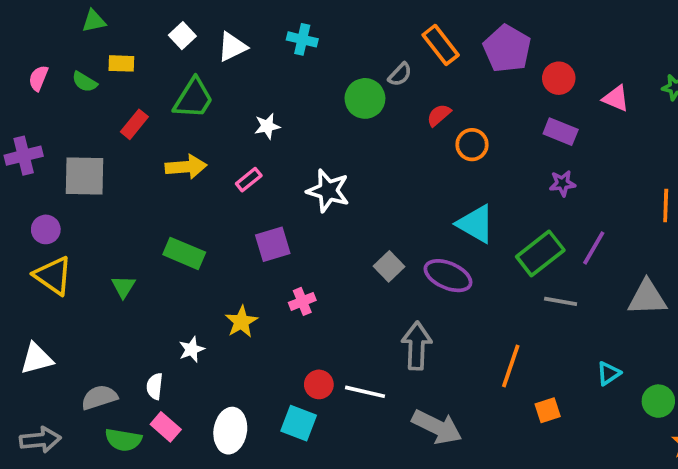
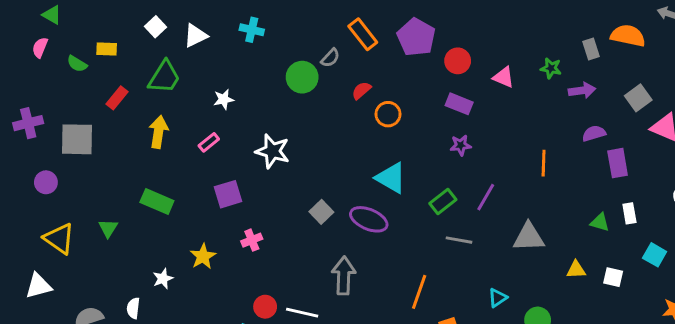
green triangle: (94, 21) -> (52, 15), moved, turned 42
pink semicircle: (38, 78) -> (40, 48), moved
yellow arrow: (186, 167) -> (158, 132), turned -76
green rectangle: (540, 253) -> (443, 202), size x0.7
yellow triangle: (53, 276) -> (59, 239), moved

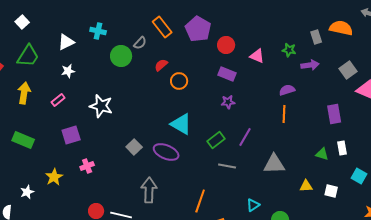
cyan cross: (252, 30) -> (98, 31), moved
white triangle: (195, 36) -> (66, 42), moved
purple semicircle: (594, 133) -> (287, 90), moved

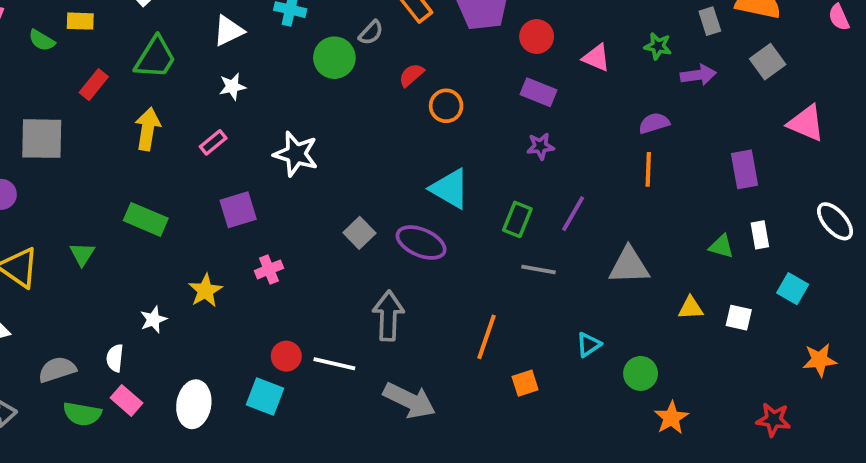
gray square: (348, 70) -> (768, 62), moved
green rectangle: (216, 140) -> (517, 219), turned -30

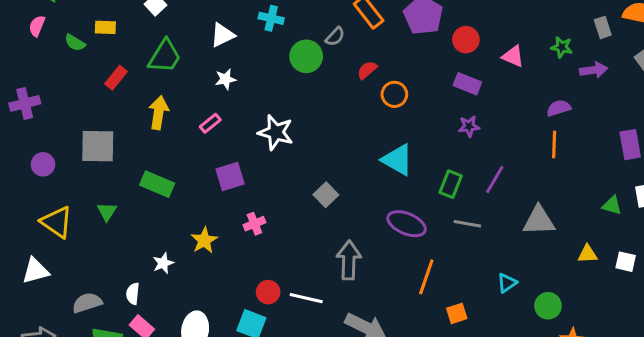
gray square: (42, 139) -> (98, 146), moved
purple ellipse: (421, 243) -> (407, 224), moved

